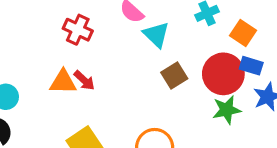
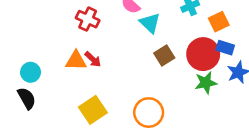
orange square: (243, 33) -> (219, 22), turned 30

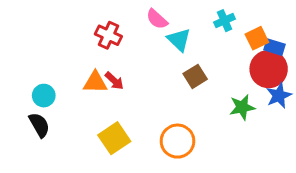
blue rectangle: (225, 48) -> (274, 47), moved
red circle: (203, 54) -> (269, 69), moved

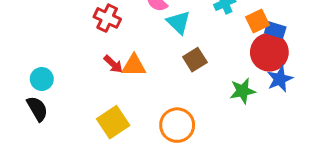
orange triangle: (95, 82) -> (134, 66), moved

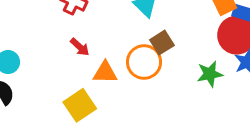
orange triangle: (134, 66) -> (105, 72), moved
orange circle: (177, 125) -> (144, 62), moved

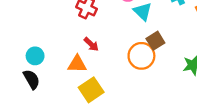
orange triangle: (105, 72) -> (77, 64), moved

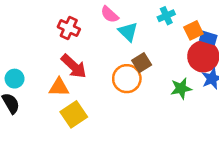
red arrow: (91, 44) -> (74, 66), size x1.6

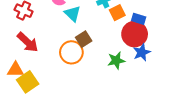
orange square: (193, 30) -> (117, 13), moved
orange triangle: (59, 87) -> (15, 70), moved

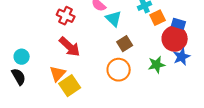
orange circle: (71, 52) -> (119, 70), moved
orange triangle: (15, 70) -> (58, 74), turned -48

